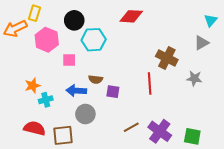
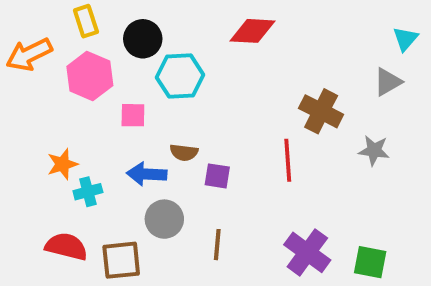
yellow rectangle: (35, 13) -> (86, 21), moved, turned -35
brown line: (131, 127) -> (217, 245), moved, turned -56

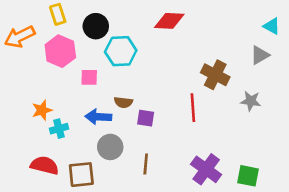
cyan triangle: (405, 39) -> (272, 26), turned -42

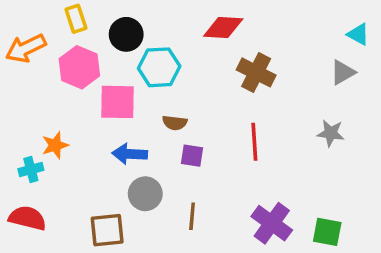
brown cross: (215, 75) -> (256, 72), moved
pink square: (89, 77) -> (118, 102), size x1.6
brown semicircle: (123, 102) -> (175, 123), moved
cyan cross: (59, 129) -> (31, 170), moved
red semicircle: (45, 165) -> (27, 218), moved

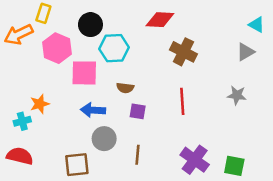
yellow rectangle: (76, 19) -> (43, 13), moved, turned 36

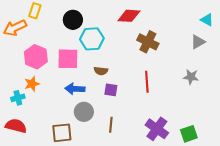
pink hexagon: (57, 48) -> (36, 57), moved
green square: (234, 166) -> (189, 134), turned -30

